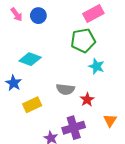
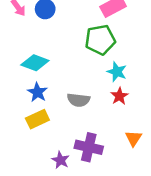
blue star: (13, 83) -> (37, 92), moved
red star: (87, 100) -> (119, 96), moved
purple cross: (74, 128) -> (89, 147), turned 30

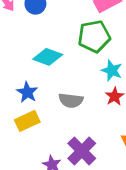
cyan diamond: (35, 63) -> (48, 57), moved
purple cross: (89, 147) -> (82, 151), turned 32

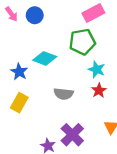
blue star: (27, 92) -> (19, 72), moved
yellow rectangle: (27, 121) -> (19, 103), moved, turned -36

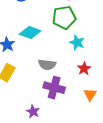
red star: (99, 90) -> (84, 69), moved
purple cross: (72, 135) -> (54, 88), moved, turned -30

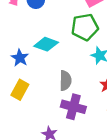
gray semicircle: (47, 65) -> (65, 81), turned -96

